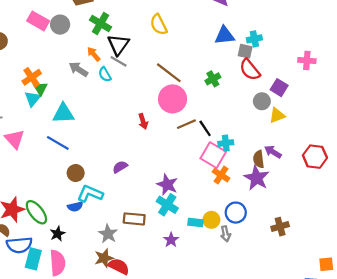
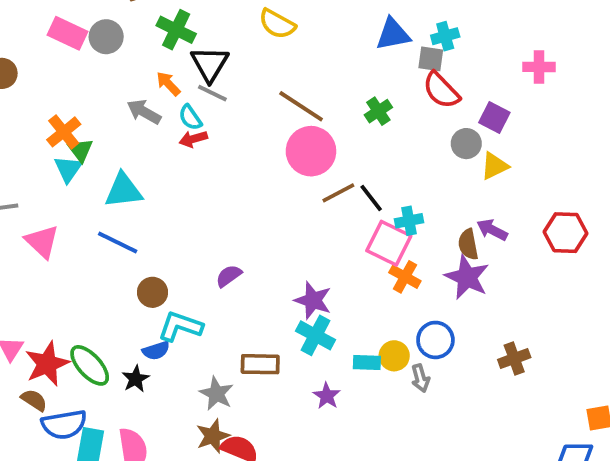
yellow semicircle: (159, 25) -> (277, 24), turned -30
red arrow: (143, 121) -> (193, 139), moved, turned 96
black star: (58, 234) -> (136, 379), moved

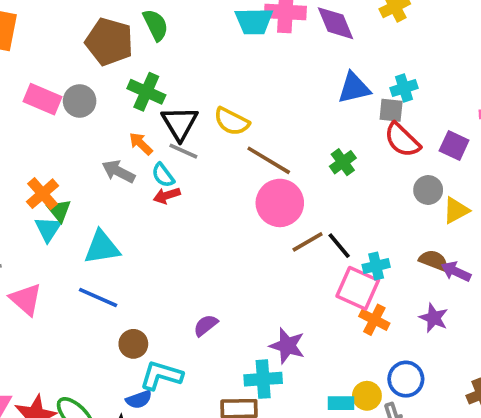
yellow semicircle: (277, 24) -> (232, 121), moved
purple square: (494, 117) -> (454, 145), moved
brown semicircle: (468, 244) -> (434, 260), moved, turned 124
purple star: (467, 277) -> (434, 318), size x0.7
cyan cross: (316, 335) -> (263, 379), moved, turned -30

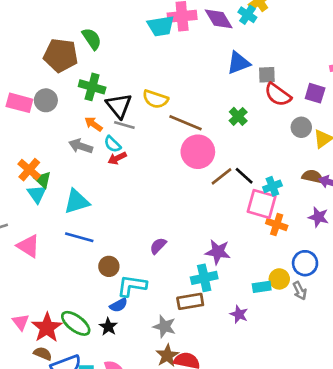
cyan cross: (404, 88) -> (247, 15), moved, turned -30

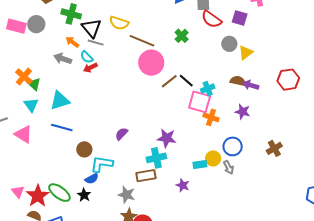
cyan triangle: (37, 194) -> (31, 105), moved

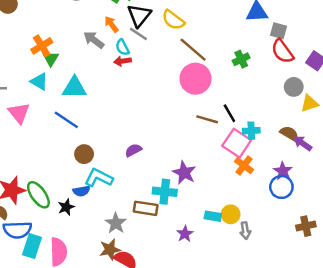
brown line: (169, 81) -> (207, 119), moved, turned 36
cyan triangle: (31, 105) -> (39, 82), turned -42
blue circle: (233, 146) -> (281, 187), moved

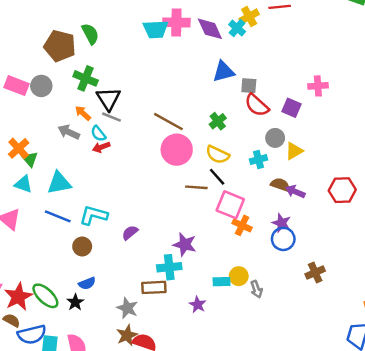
yellow semicircle: (173, 20) -> (218, 155), moved
cyan cross: (251, 131) -> (259, 159), moved
cyan L-shape: (99, 178) -> (94, 215), moved

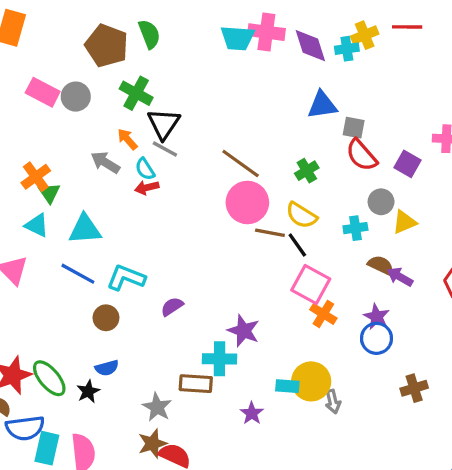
cyan cross: (237, 28) -> (347, 49), turned 35
brown line: (196, 187) -> (270, 233), moved
yellow circle: (239, 276) -> (311, 381), size x1.5

